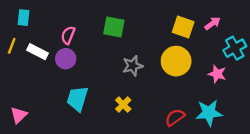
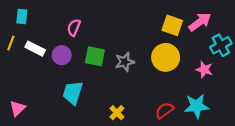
pink arrow: (212, 23) -> (200, 22), size x1.5
green square: (114, 27) -> (95, 56), moved
pink semicircle: (68, 35) -> (74, 28), moved
yellow cross: (123, 105) -> (117, 113), moved

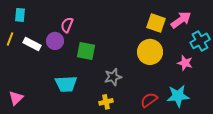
purple circle: (62, 55) -> (55, 41), moved
gray star: (125, 62) -> (113, 77), moved
cyan trapezoid: (73, 93) -> (66, 84), turned -110
yellow cross: (117, 113) -> (106, 102), turned 32

